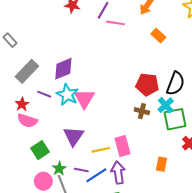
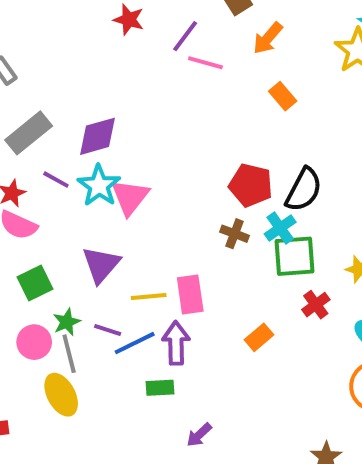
orange rectangle: (162, 164) -> (259, 337), turned 32

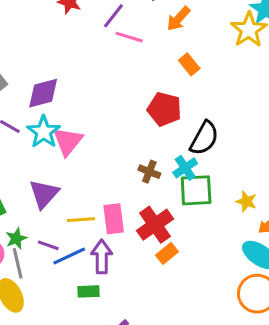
red pentagon: (251, 185) -> (164, 109), moved
red cross: (316, 305) -> (155, 225), moved, size x1.6

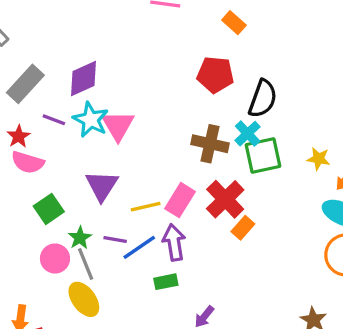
brown cross: (149, 172) -> (210, 144), size x1.5
pink rectangle: (114, 219) -> (180, 200), turned 48

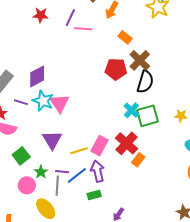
cyan cross: (248, 134) -> (131, 110), moved
brown cross: (210, 144) -> (140, 60), moved, turned 35
gray line: (86, 264) -> (57, 186), moved, turned 30

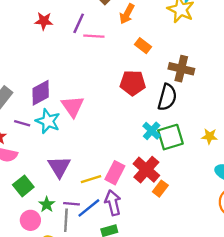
brown cross: (140, 60) -> (181, 69), moved, turned -30
pink triangle: (60, 103) -> (73, 106), moved

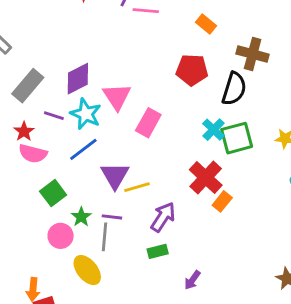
purple triangle: (59, 167) -> (115, 176), moved
pink rectangle: (115, 173) -> (148, 123), moved
purple arrow: (113, 203) -> (163, 217), turned 45
blue line: (89, 208) -> (83, 149), moved

